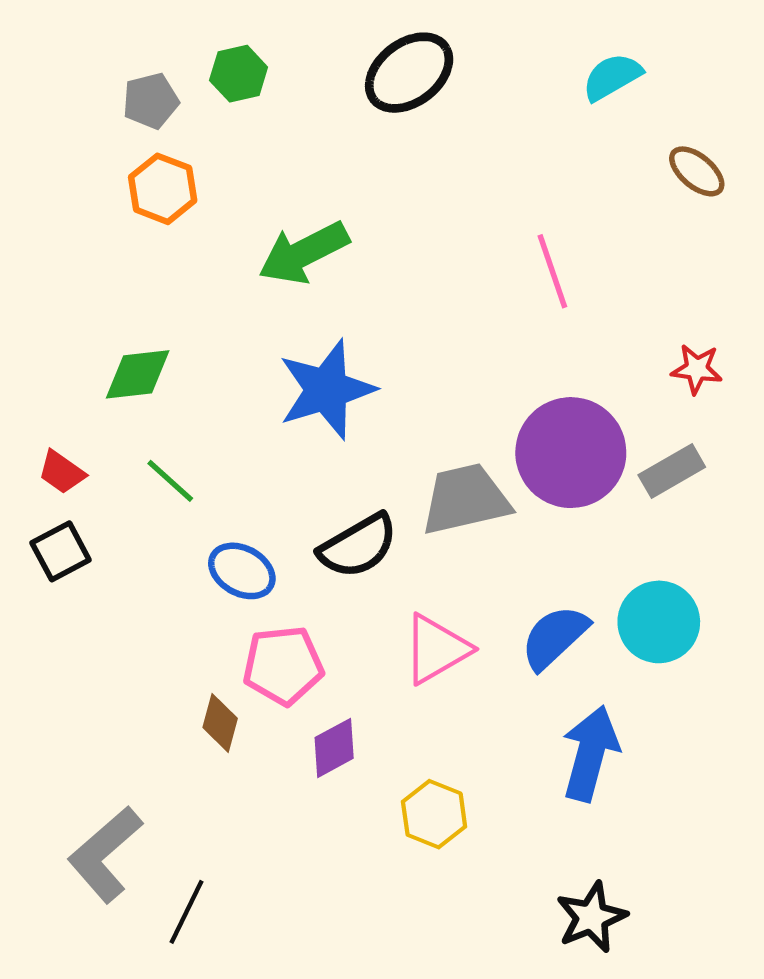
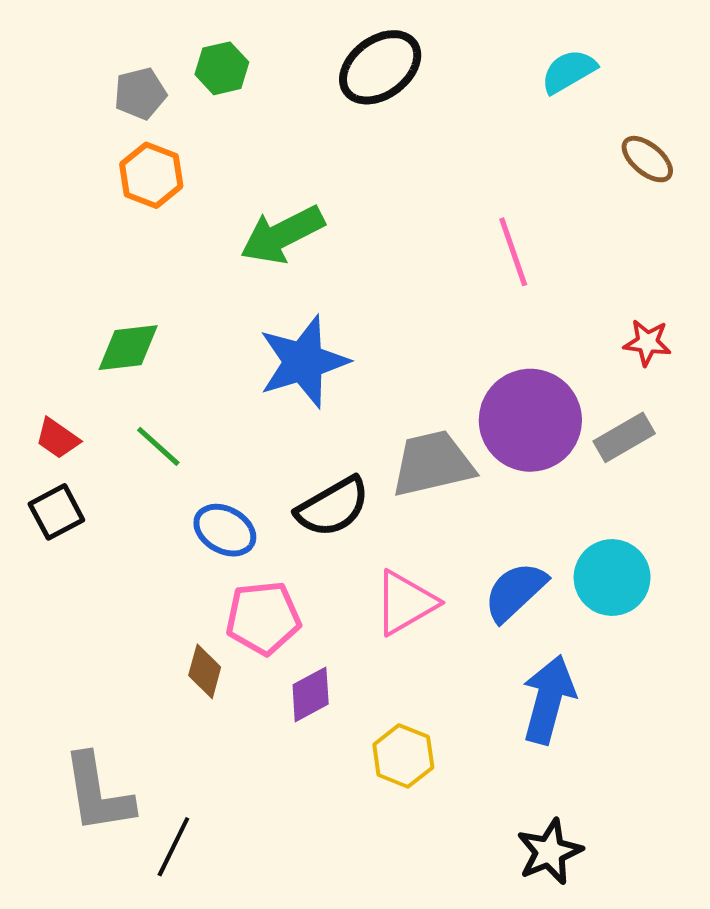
gray L-shape: (105, 854) -> (98, 793), turned -58

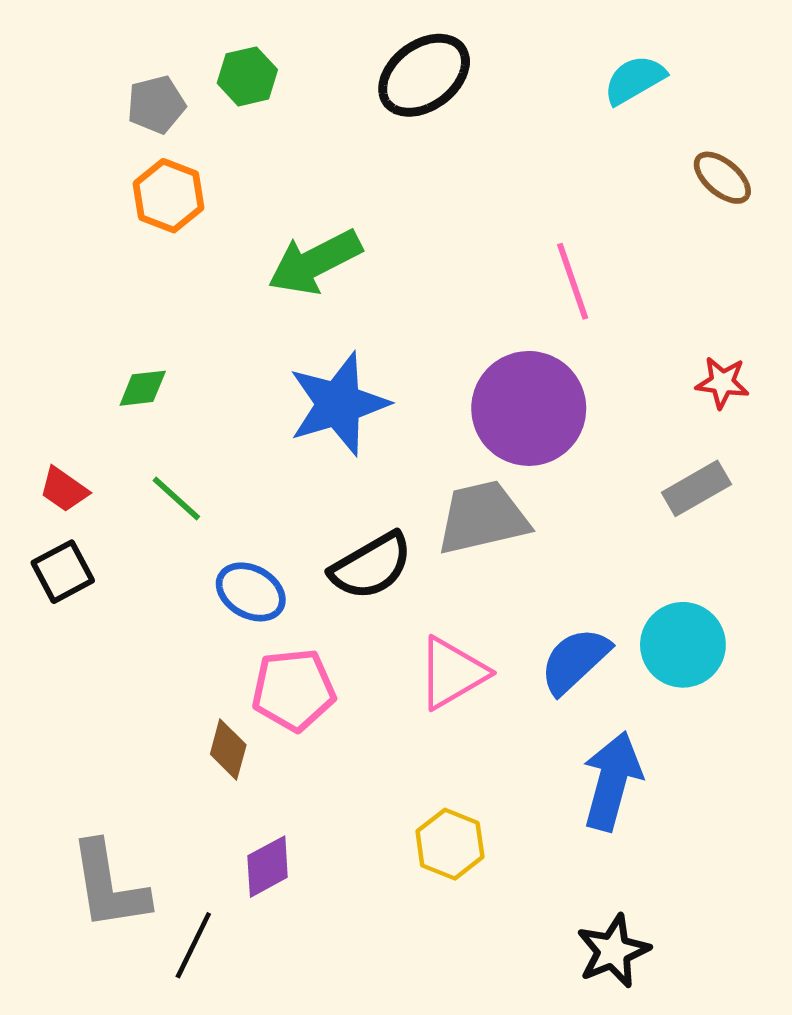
green diamond: (128, 348) -> (143, 388), size x0.7
purple circle: (530, 420) -> (529, 408), moved
purple diamond: (311, 694) -> (268, 867), moved

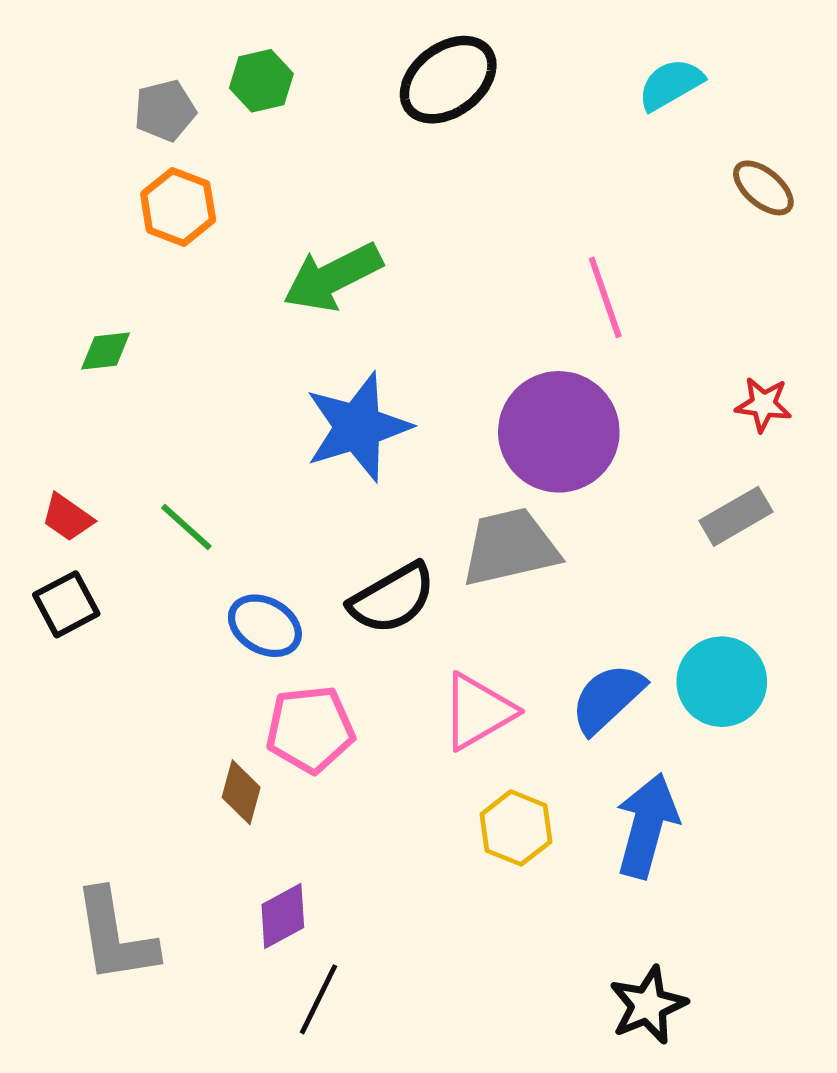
green diamond: (143, 388) -> (106, 351), moved
yellow hexagon: (450, 844) -> (516, 828), moved
black line: (193, 945) -> (318, 999), moved

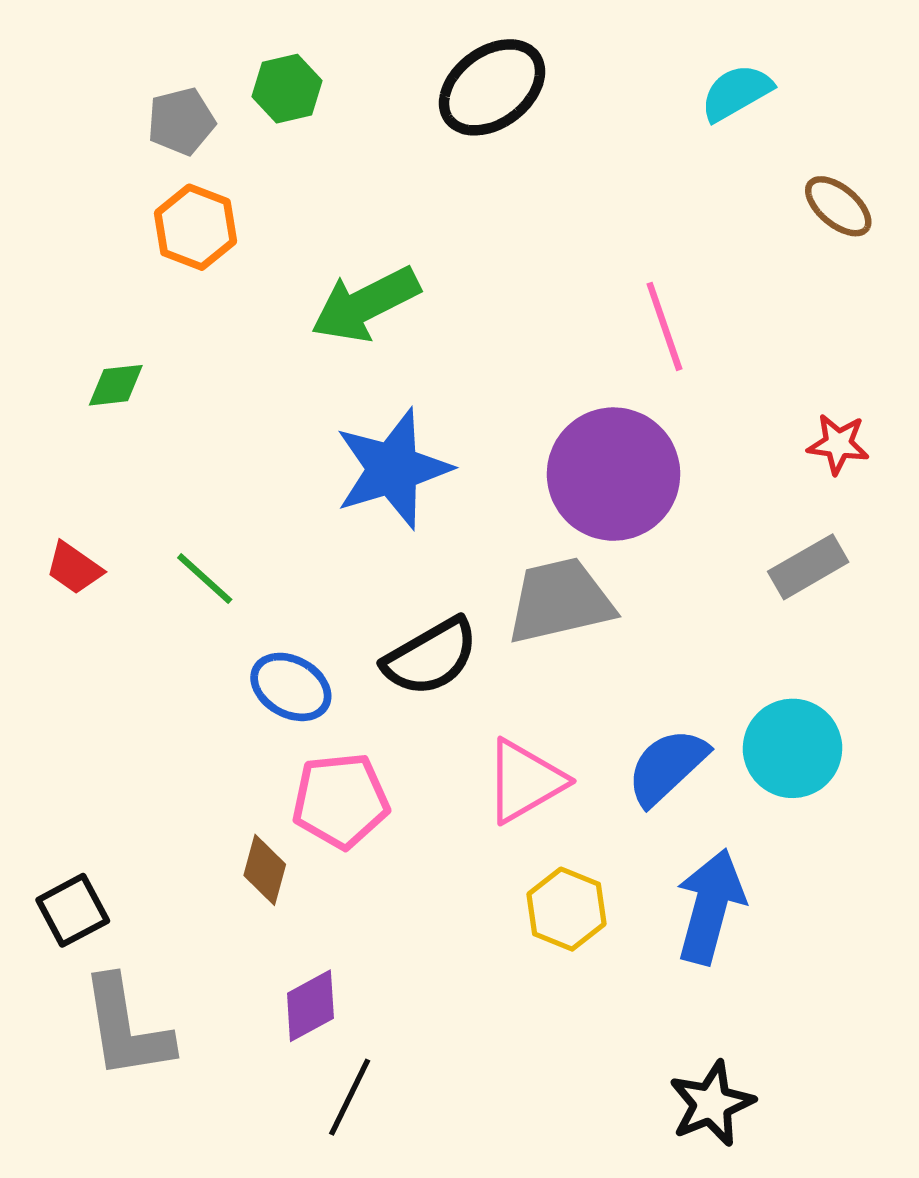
black square: (66, 604) -> (73, 910), moved

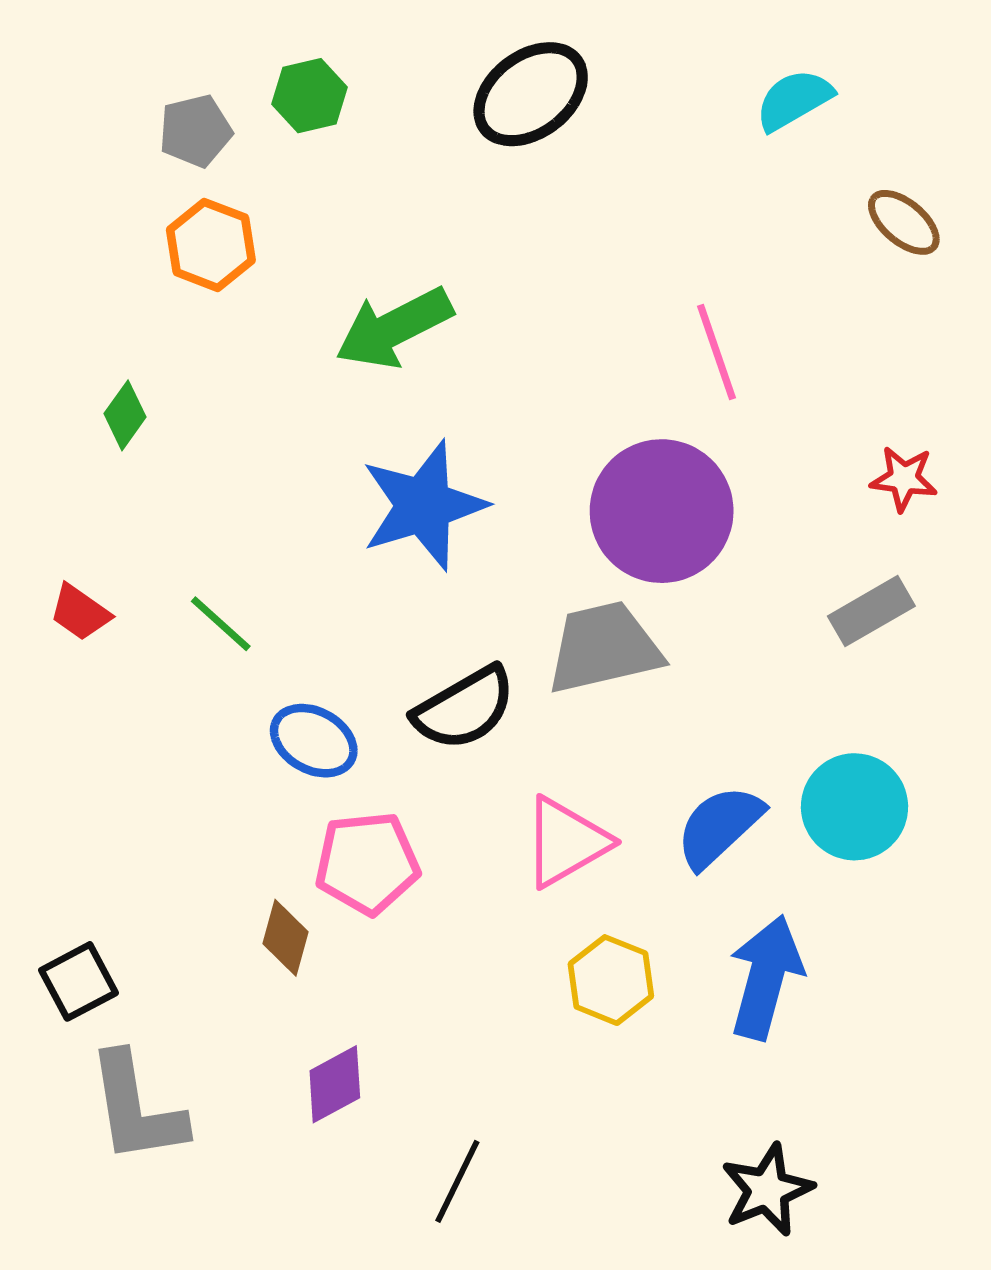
green diamond: (116, 385) -> (125, 415), turned -48
black line: (350, 1097) -> (457, 1181), moved

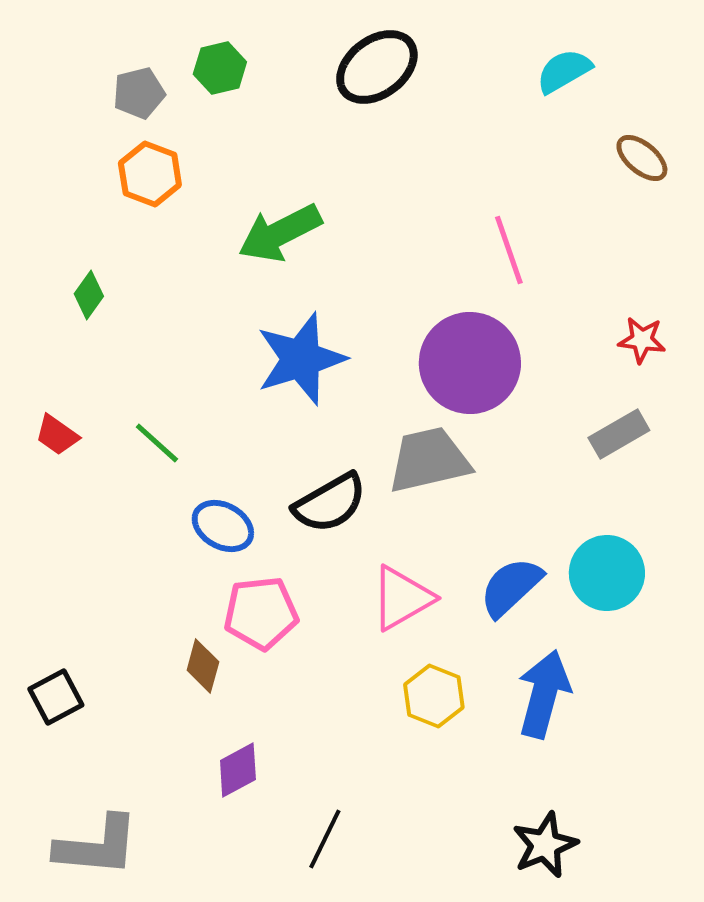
gray L-shape: (136, 1108) -> (97, 846), moved, turned -76

